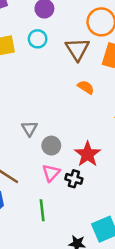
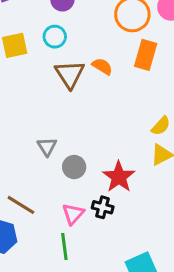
brown triangle: (77, 49) -> (70, 74), moved
orange semicircle: (86, 87) -> (102, 66), moved
pink triangle: (51, 173) -> (73, 214), moved

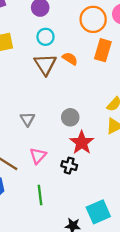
cyan circle: (55, 37) -> (45, 37), moved
gray circle: (74, 167) -> (70, 117), moved
pink triangle: (73, 214) -> (38, 156), moved

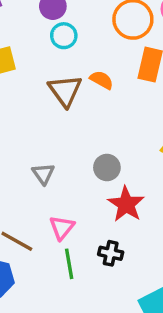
cyan circle: (45, 37) -> (64, 36), moved
black cross: (69, 166) -> (111, 253), moved
green line: (40, 195) -> (69, 264), moved

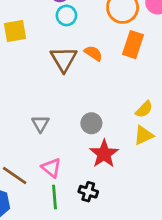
pink triangle: (62, 228) -> (51, 168), turned -35

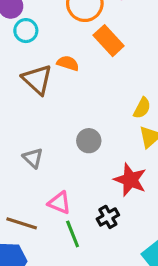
orange rectangle: (133, 45) -> (109, 41), turned -44
red star: (104, 154) -> (130, 180), moved
black cross: (88, 192) -> (108, 217), turned -30

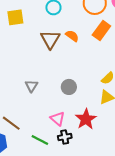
orange rectangle: (109, 41) -> (101, 31), turned 60
pink triangle: (59, 203) -> (58, 119), moved
green line: (73, 234) -> (40, 140), turned -60

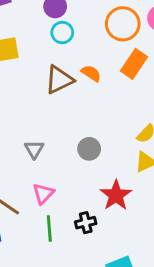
brown triangle: (50, 39) -> (59, 80), turned 35
pink triangle: (58, 119) -> (43, 194), moved, turned 35
green line: (40, 140) -> (49, 228), turned 60

